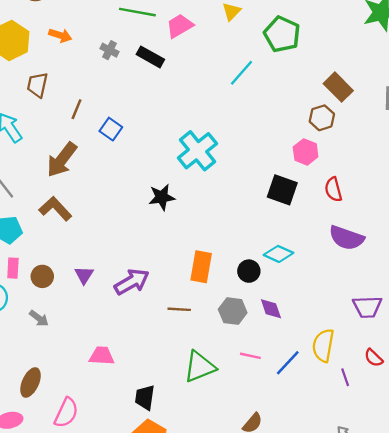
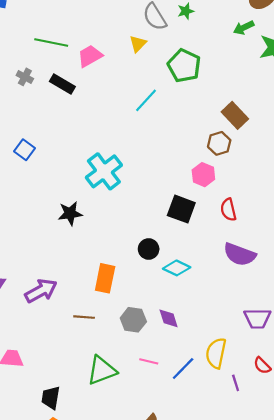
black circle: (249, 271) -> (149, 249), moved

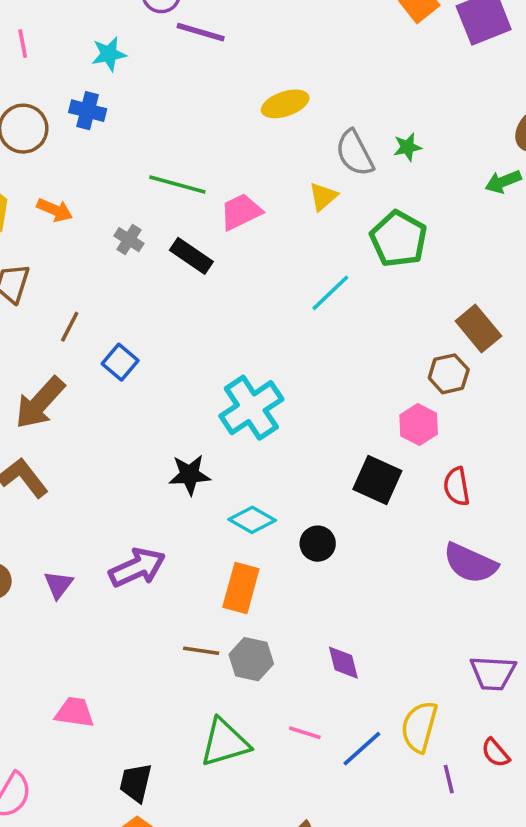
cyan diamond: (177, 268) -> (252, 520), moved
purple arrow: (41, 291) -> (137, 568), moved
gray hexagon: (133, 320) -> (251, 659), moved

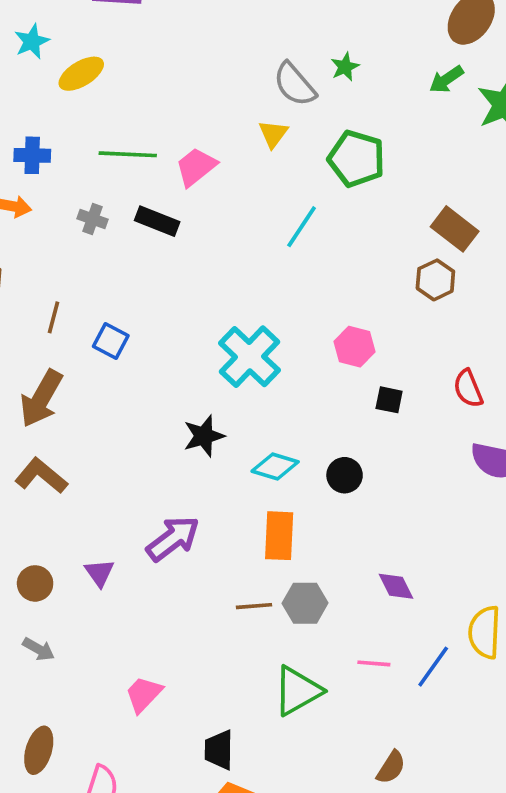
yellow ellipse: (285, 104) -> (81, 74), moved
blue cross: (88, 111) -> (32, 155), moved
pink hexagon: (419, 425) -> (355, 347), moved
black square: (377, 480) -> (389, 400), size x0.6
pink trapezoid: (75, 712) -> (144, 694), turned -42

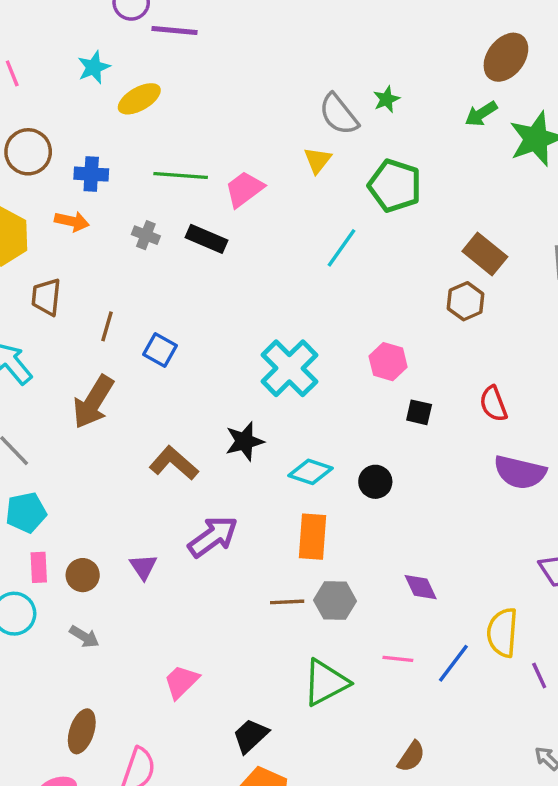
brown L-shape: (41, 476) -> (174, 463), moved
black trapezoid: (219, 750) -> (251, 736), turned 45

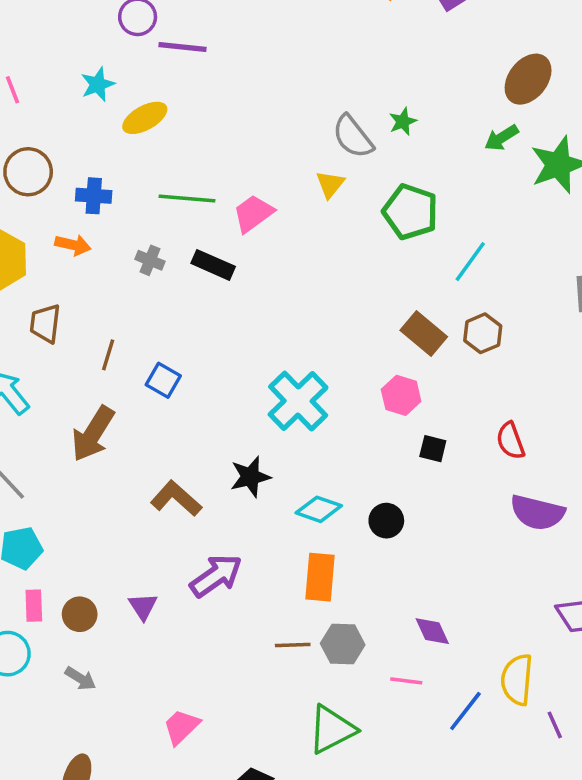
cyan line: (342, 248) -> (470, 262), moved
brown rectangle: (485, 254) -> (424, 334), moved
pink line: (398, 659) -> (406, 681), moved

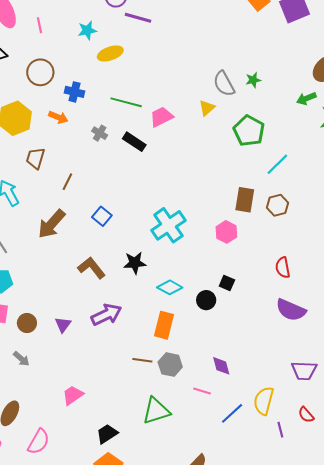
brown rectangle: (424, 334) -> (245, 200), turned 50
blue square: (163, 380) -> (102, 216), moved
black square: (433, 449) -> (227, 283), moved

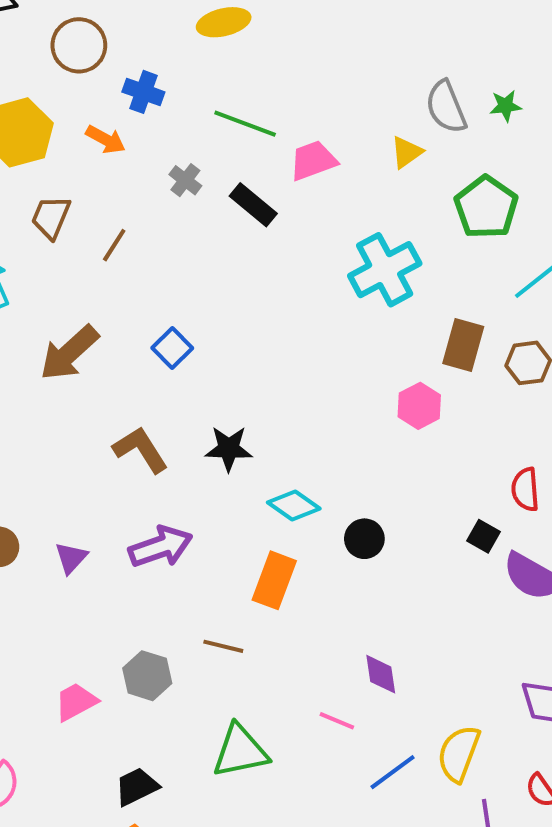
brown line: (67, 182) -> (114, 245), moved
cyan cross: (169, 225) -> (385, 270), moved
black square: (227, 283) -> (483, 536), moved
gray hexagon: (170, 365) -> (147, 676), moved

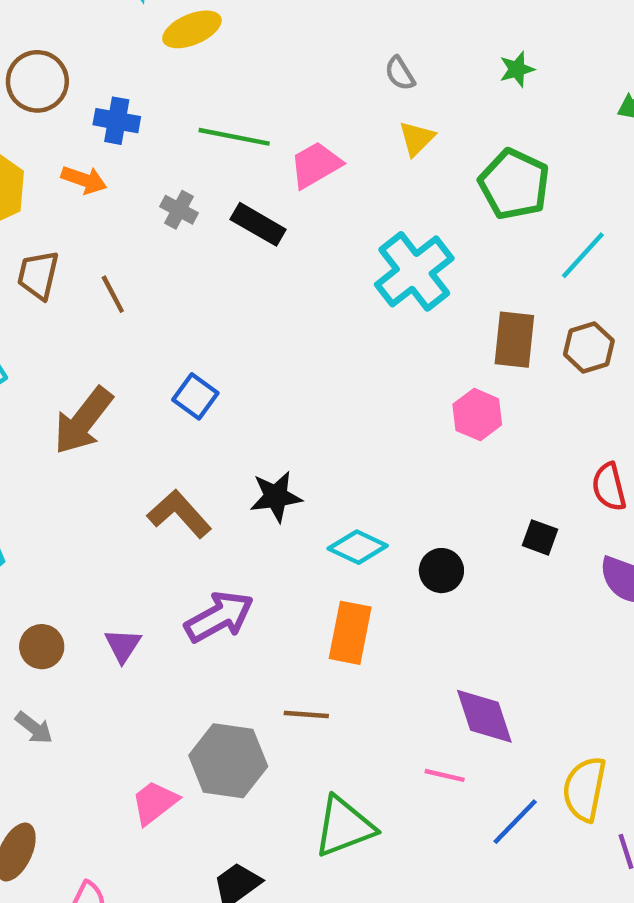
gray semicircle: (446, 107) -> (400, 73), moved, size x0.6
brown line: (114, 245) -> (113, 294), turned -51
black square: (483, 536) -> (540, 537), moved
purple diamond: (381, 674) -> (484, 716), size x1.4
gray hexagon: (147, 676) -> (228, 761), size x1.4

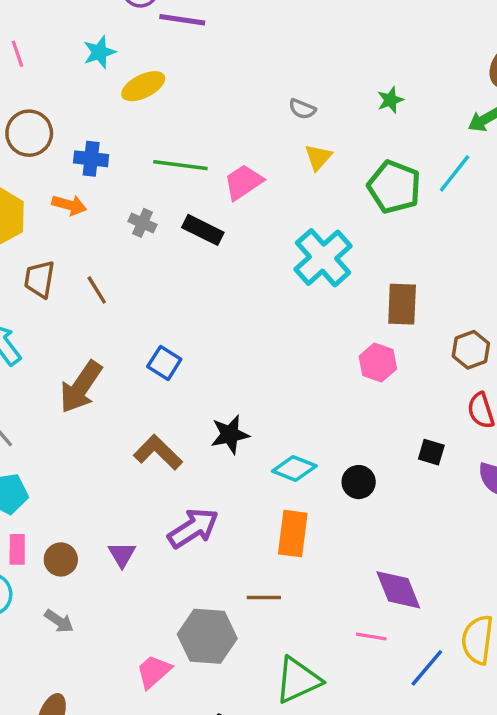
gray semicircle: (400, 73) -> (302, 109), turned -32
cyan line: (583, 255) -> (455, 173), moved
brown hexagon: (589, 347) -> (471, 350), moved

